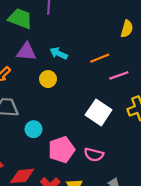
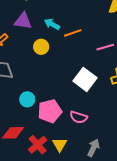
orange line: (100, 58) -> (73, 33), moved
cyan circle: (33, 129) -> (27, 99), moved

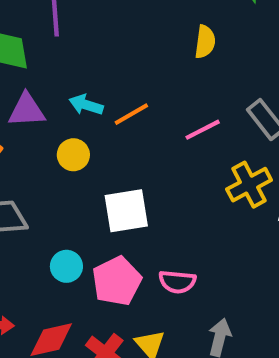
white square: (85, 79) -> (126, 211), moved, turned -35

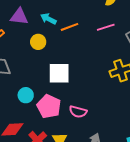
pink line: (203, 130) -> (106, 27), moved
pink pentagon: (117, 281) -> (49, 106), turned -30

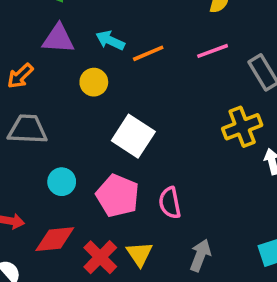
white square: (59, 73) -> (133, 136), turned 35
cyan circle: (26, 95) -> (62, 182), moved
pink semicircle: (78, 112) -> (170, 203), turned 66

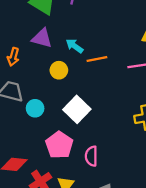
orange arrow: (20, 76) -> (13, 57), turned -42
cyan circle: (62, 182) -> (35, 108), moved

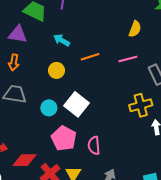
purple triangle: (42, 38) -> (18, 34), moved
cyan arrow: (75, 46) -> (62, 40), moved
cyan circle: (35, 108) -> (49, 108), moved

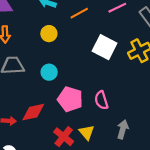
white square: (76, 104) -> (105, 47), moved
red diamond: (24, 160) -> (33, 112), moved

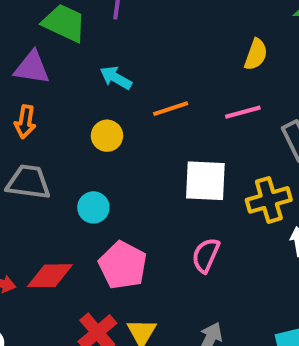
white square: (105, 47) -> (205, 181), turned -35
pink semicircle: (101, 100) -> (206, 255), moved, turned 30

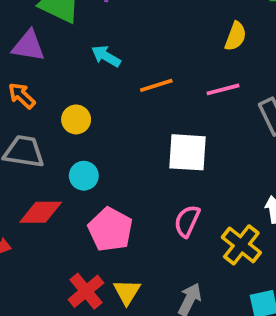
orange arrow: (25, 122) -> (22, 96), turned 124
yellow circle: (107, 136) -> (76, 119), moved
yellow cross: (269, 200) -> (241, 245), moved, turned -36
red diamond: (50, 276) -> (41, 212), moved

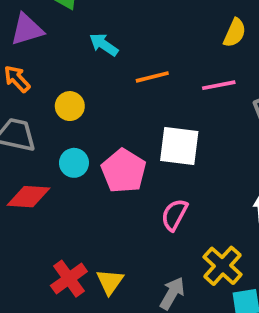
purple triangle: (28, 46) -> (27, 29), turned -30
pink pentagon: (110, 229) -> (124, 171), moved
yellow cross: (241, 245) -> (223, 266), moved

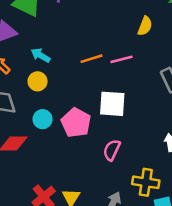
cyan arrow: (104, 45) -> (41, 55), moved
pink line: (219, 85) -> (121, 59), moved
yellow cross: (223, 266) -> (146, 182), turned -30

